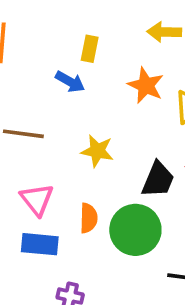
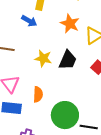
black trapezoid: (158, 179) -> (68, 60), moved
green circle: (135, 230) -> (65, 115), moved

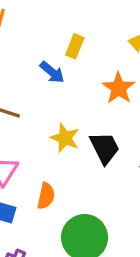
black trapezoid: (68, 60) -> (105, 148), turned -60

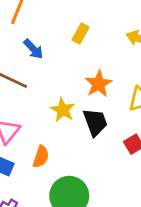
blue arrow: (52, 72) -> (33, 49), moved
orange star: (119, 88) -> (98, 84), moved

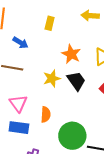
yellow star: (63, 110) -> (52, 78), turned -30

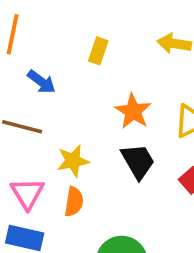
yellow star: (52, 78) -> (73, 161), moved
orange semicircle: (46, 114) -> (74, 202), moved

